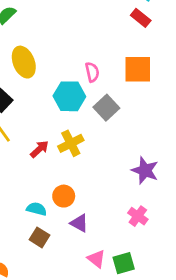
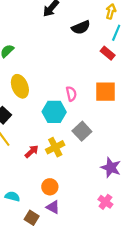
gray square: (106, 108) -> (82, 131), moved
cyan semicircle: (37, 209) -> (12, 196), moved
purple triangle: (79, 223) -> (53, 207), moved

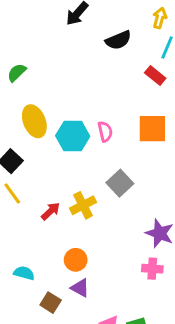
cyan hexagon: (54, 112) -> (73, 136), moved
pink cross: (105, 202) -> (152, 269), moved, turned -32

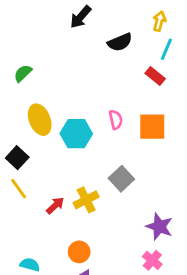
pink semicircle: (105, 132) -> (116, 120), moved
pink cross: (152, 269) -> (152, 260), turned 36

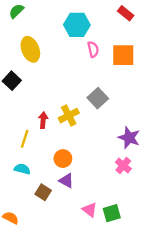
cyan hexagon: (76, 134) -> (77, 25), moved
yellow line: (19, 189) -> (25, 139), moved, turned 54
red arrow: (55, 205) -> (43, 120), turned -42

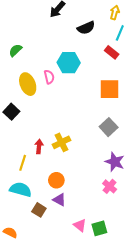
pink semicircle: (93, 49) -> (49, 77), moved
gray square: (98, 98) -> (109, 127), moved
cyan semicircle: (22, 169) -> (21, 189), size x1.5

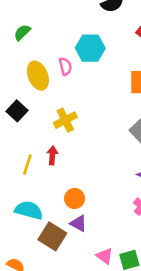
yellow cross: (61, 142) -> (65, 120), moved
yellow line: (23, 163) -> (27, 164), moved
brown square: (39, 210) -> (52, 236), size x1.5

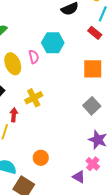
red arrow: (52, 155) -> (14, 115), moved
purple triangle: (78, 223) -> (79, 177), moved

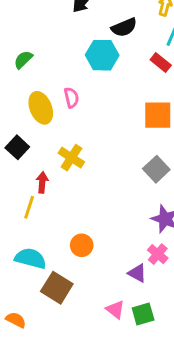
cyan hexagon: (53, 43) -> (102, 55), moved
yellow cross: (34, 98) -> (71, 158), turned -30

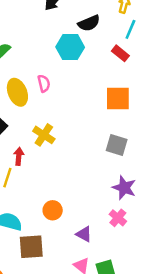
gray square: (156, 169) -> (117, 145), turned -30
purple triangle: (137, 273) -> (84, 234), moved
brown square: (57, 288) -> (31, 247), turned -36

